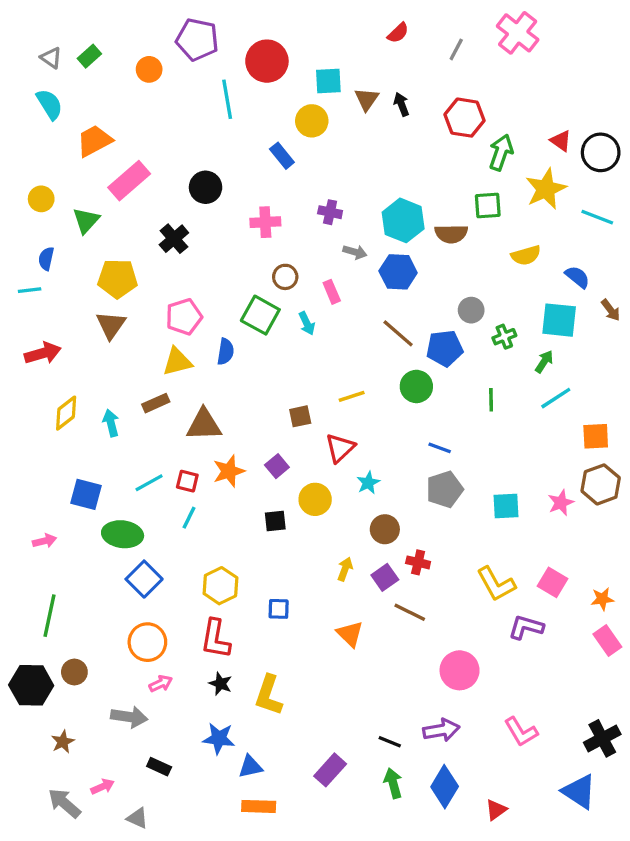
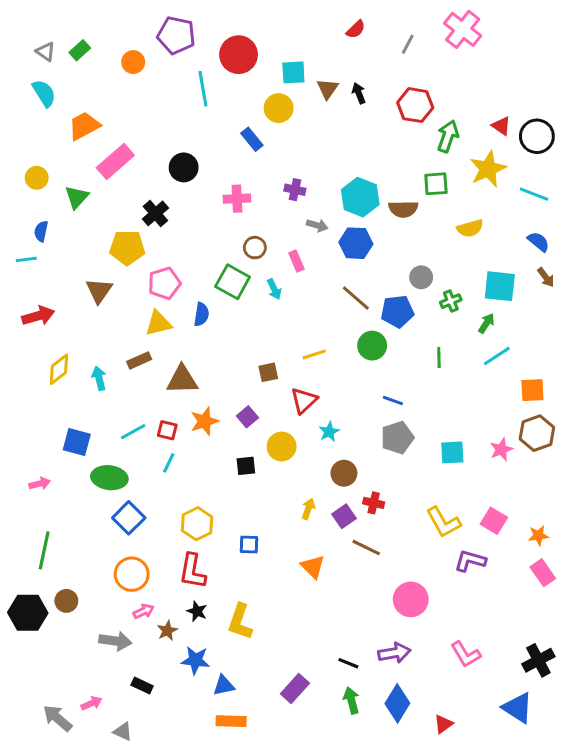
blue semicircle: (577, 277) -> (538, 242), moved
yellow pentagon: (118, 279) -> (127, 248), moved
brown star: (63, 742) -> (167, 631), moved

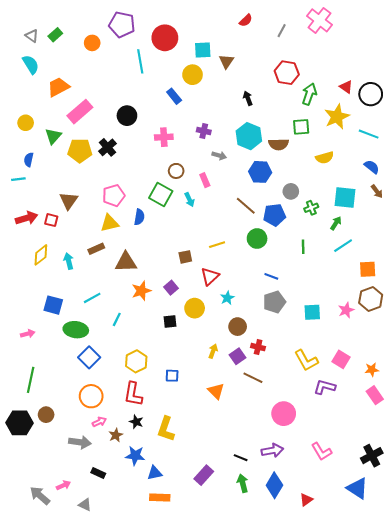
black arrow: (359, 93) -> (248, 98), moved
blue hexagon: (356, 243) -> (260, 172), moved
yellow pentagon: (127, 248) -> (80, 150), moved
red square: (167, 430) -> (51, 220), moved

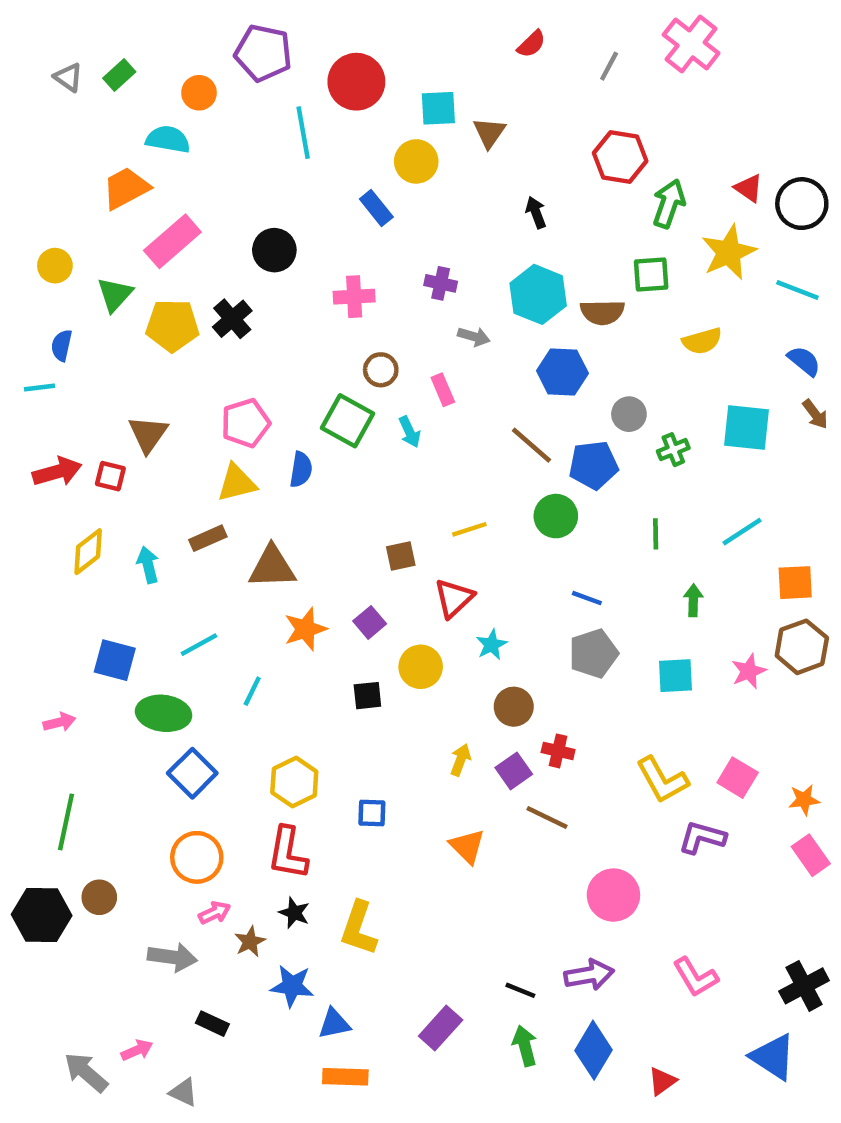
cyan semicircle: (31, 64) -> (168, 139), moved, turned -48
green arrow: (336, 223) -> (693, 600), moved, turned -32

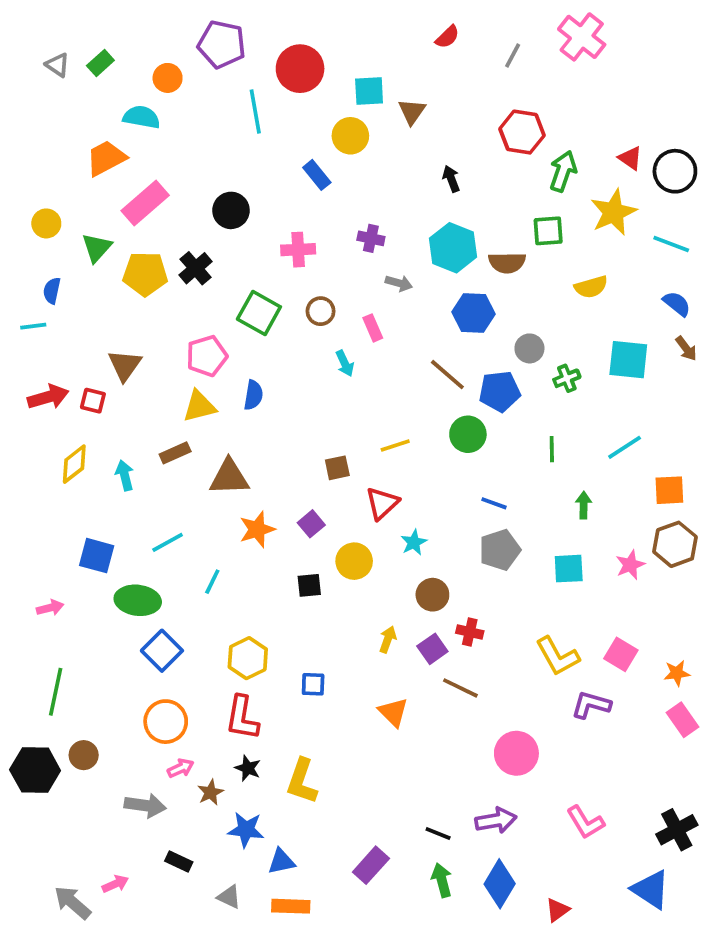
green square: (347, 421) -> (259, 313), moved
gray triangle: (183, 1092) -> (229, 897), moved

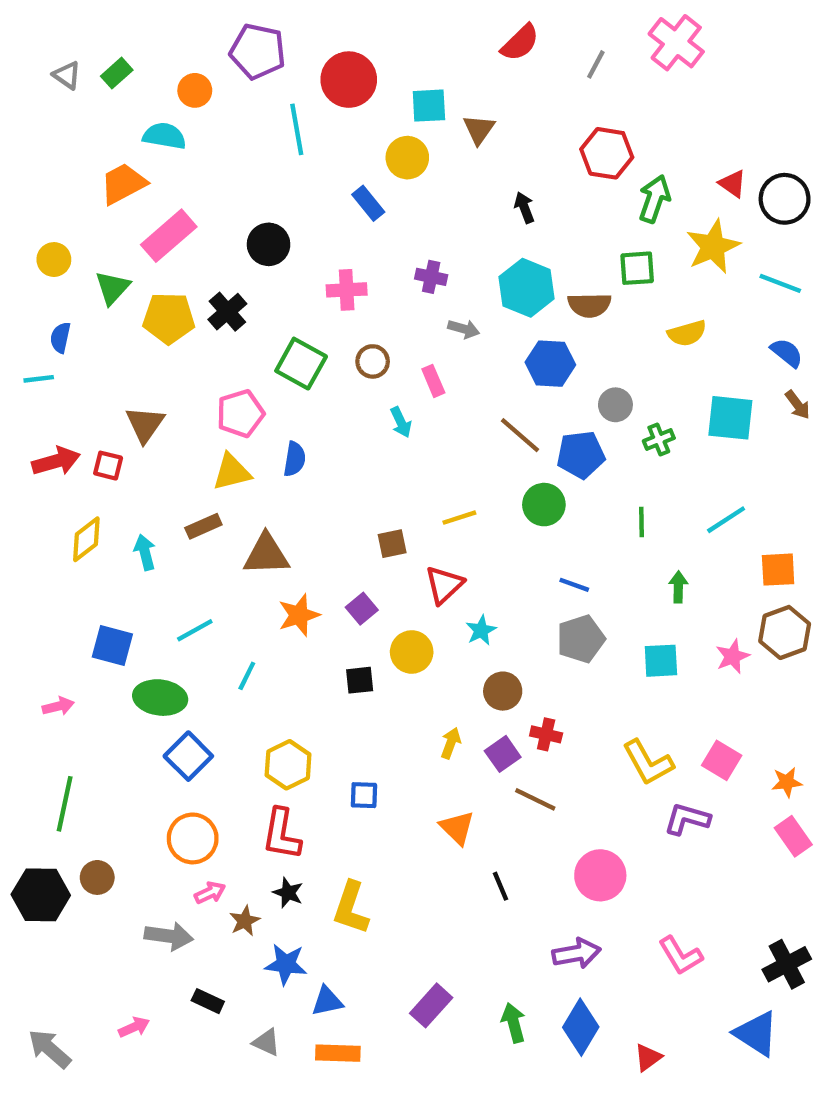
red semicircle: (447, 37) -> (520, 43), size x1.4
black line: (438, 833) -> (501, 886), moved, turned 45
gray arrow: (72, 902) -> (50, 1049), moved

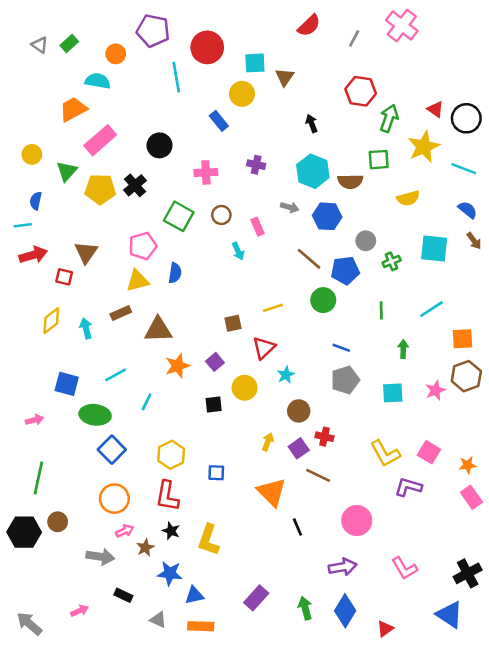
gray arrow: (464, 329) -> (290, 207), moved
red arrow: (56, 461) -> (33, 255), moved
orange triangle: (457, 828) -> (272, 492), size x1.4

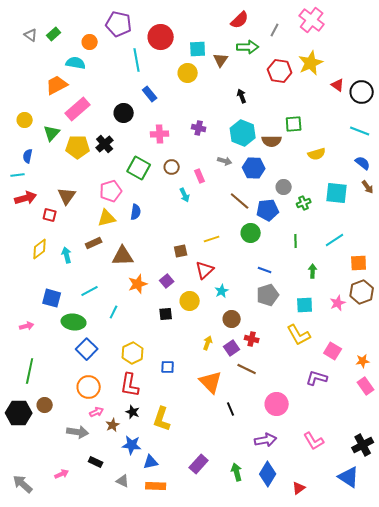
green arrow: (389, 118) -> (248, 47), moved, turned 70
blue rectangle: (219, 121) -> (150, 94), moved
yellow star: (424, 147) -> (311, 63), moved
yellow L-shape: (385, 453) -> (299, 335), moved

